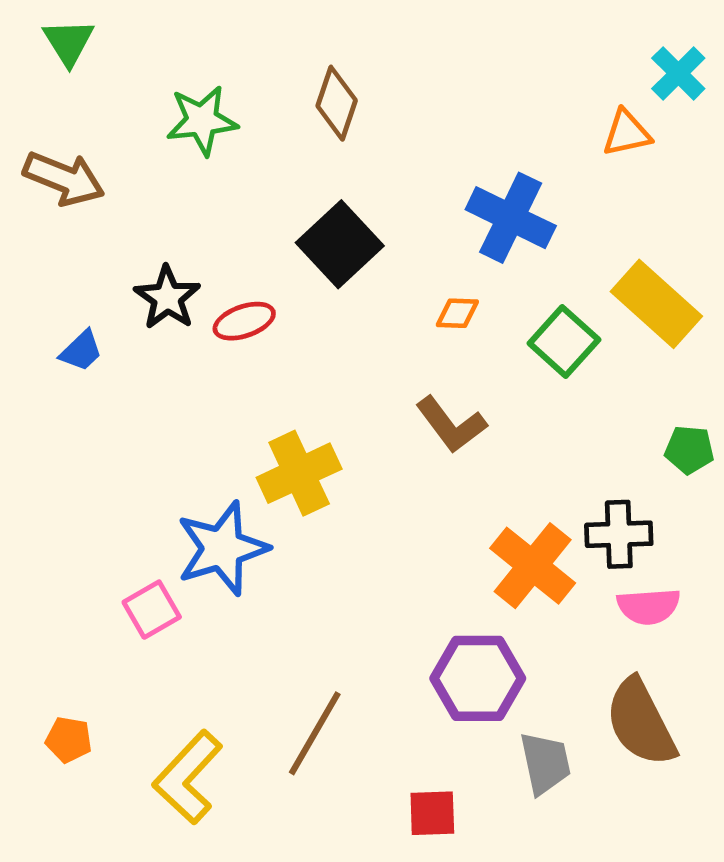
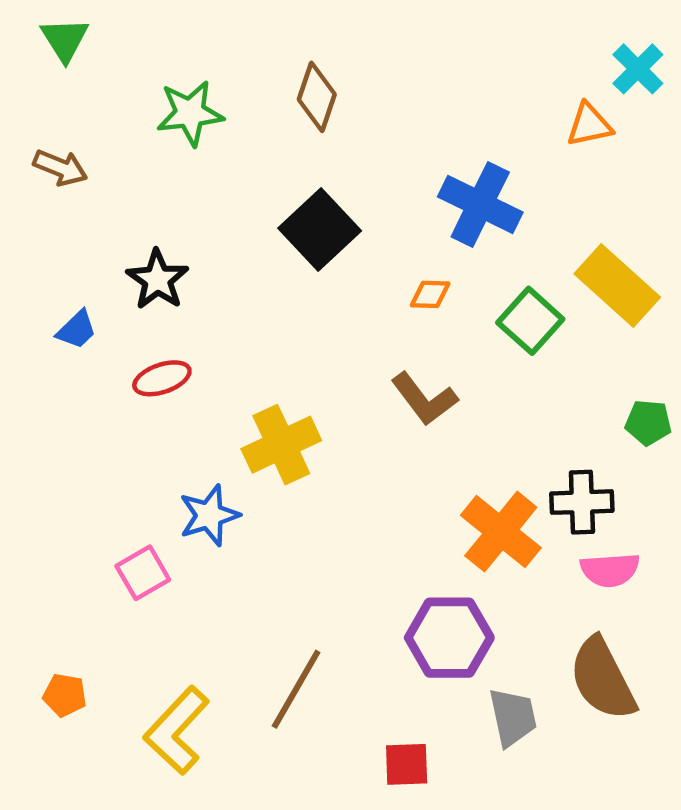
brown arrow: (64, 178) -> (60, 168), size x0.7
red ellipse: (244, 321) -> (162, 378), moved
blue star: (222, 548) -> (209, 515), size x0.7

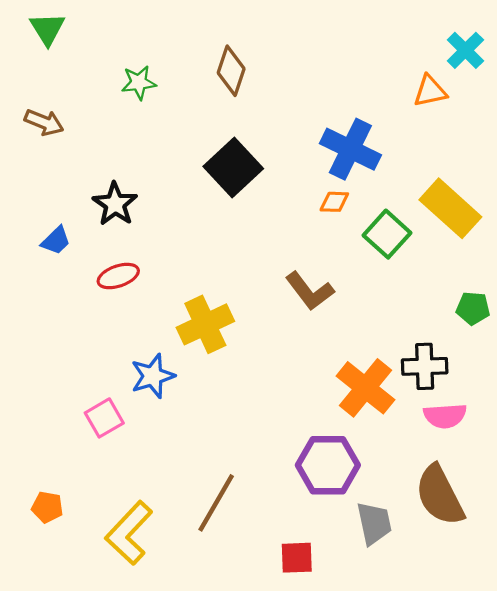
green star: (190, 113) -> (139, 83), size x0.7
orange diamond: (430, 294) -> (334, 202), moved

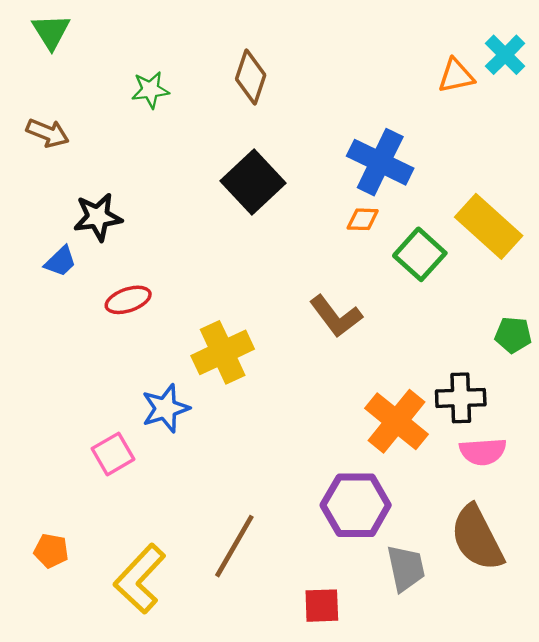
orange triangle: (430, 91) -> (456, 76), moved
black star: (115, 204) -> (98, 217), moved, turned 30

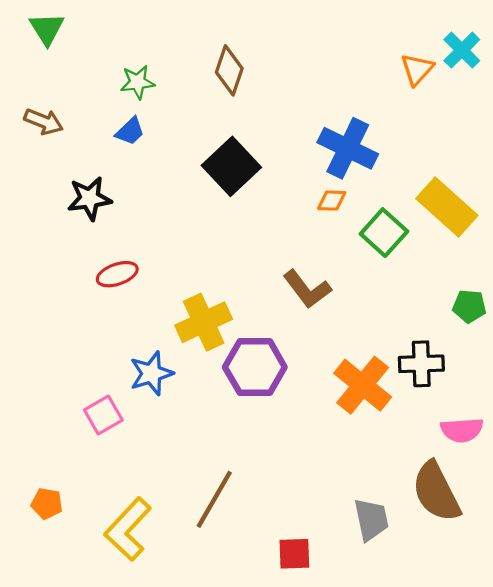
orange triangle: (456, 76) -> (417, 69), turned -36
blue trapezoid: (60, 261) -> (130, 131), moved
pink semicircle: (483, 452) -> (462, 430), moved
purple hexagon: (356, 505) -> (255, 367), moved

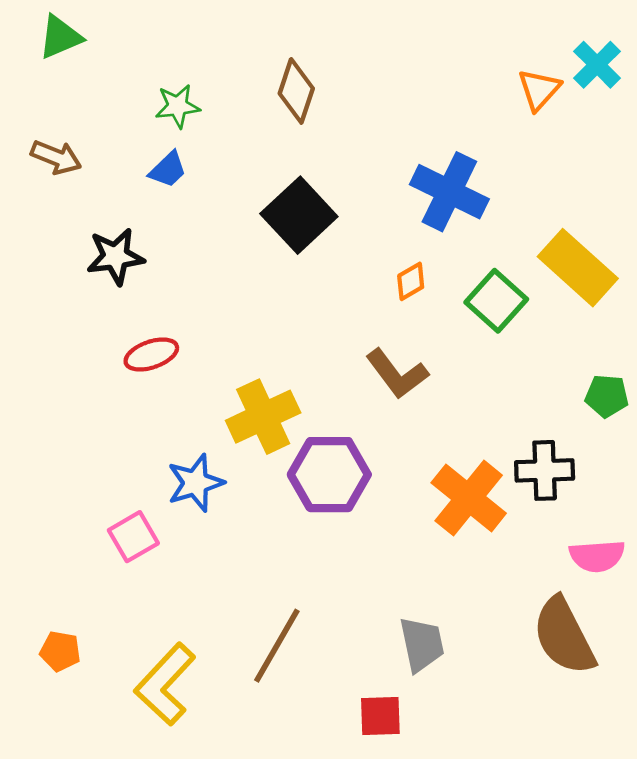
green triangle: (47, 29) -> (60, 37), turned 39
orange diamond: (332, 201) -> (411, 281), moved, turned -32
gray trapezoid: (371, 520) -> (422, 644), moved

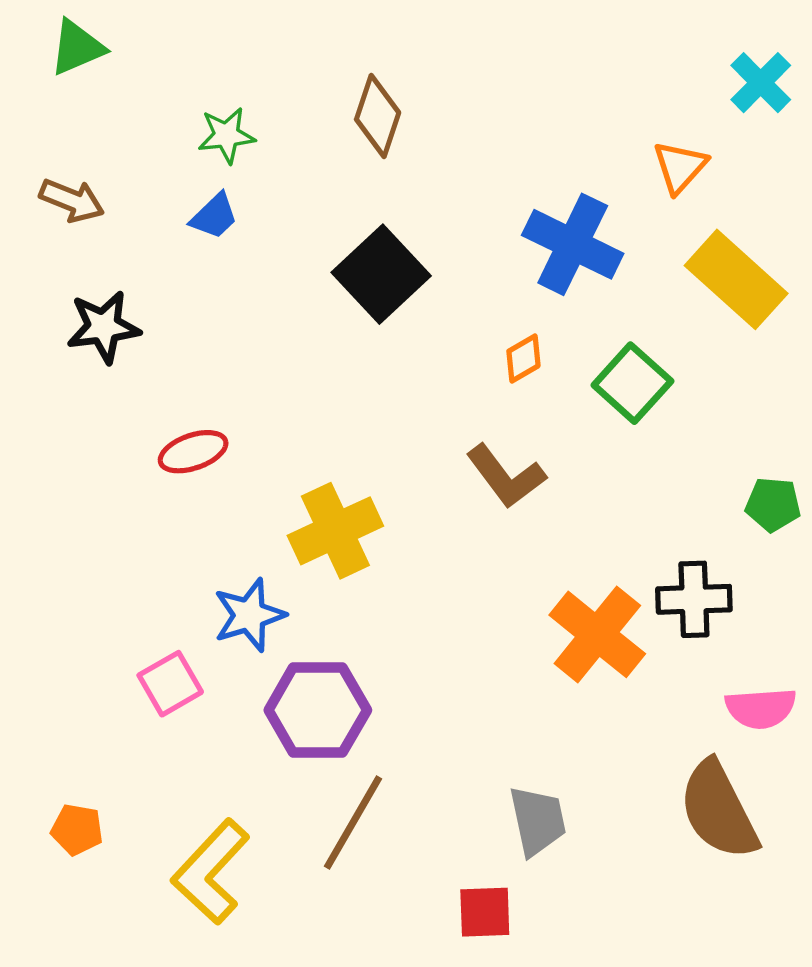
orange triangle: (539, 90) -> (680, 167), moved
black star: (115, 257) -> (103, 327), moved
yellow rectangle: (578, 268) -> (736, 279), moved
purple hexagon: (329, 475) -> (318, 710), moved

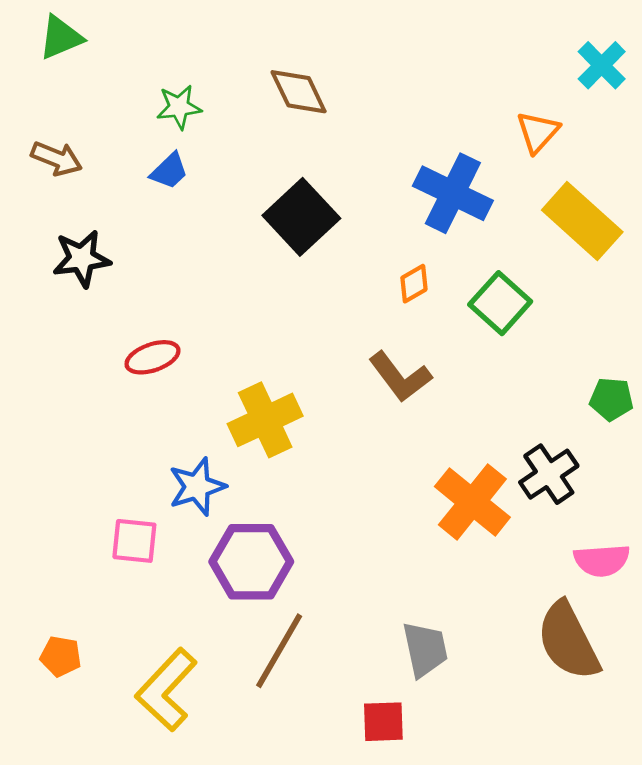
brown diamond: (378, 116) -> (299, 92), turned -44
black cross: (694, 599) -> (549, 474), turned -32
pink square: (170, 684) -> (134, 541), turned 36

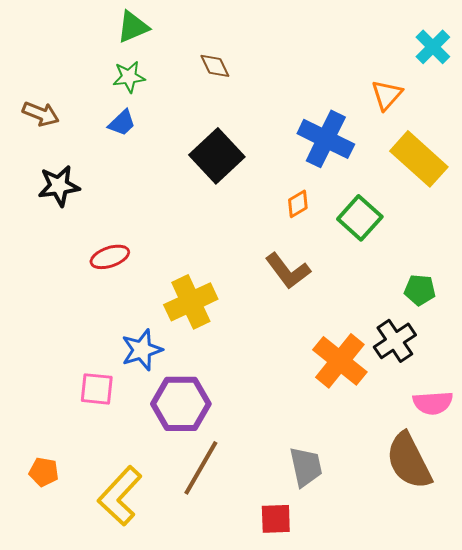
green triangle: (61, 37) -> (133, 27), moved
brown diamond: (299, 92) -> (215, 66), size x0.7
green pentagon: (611, 399) -> (420, 290), moved

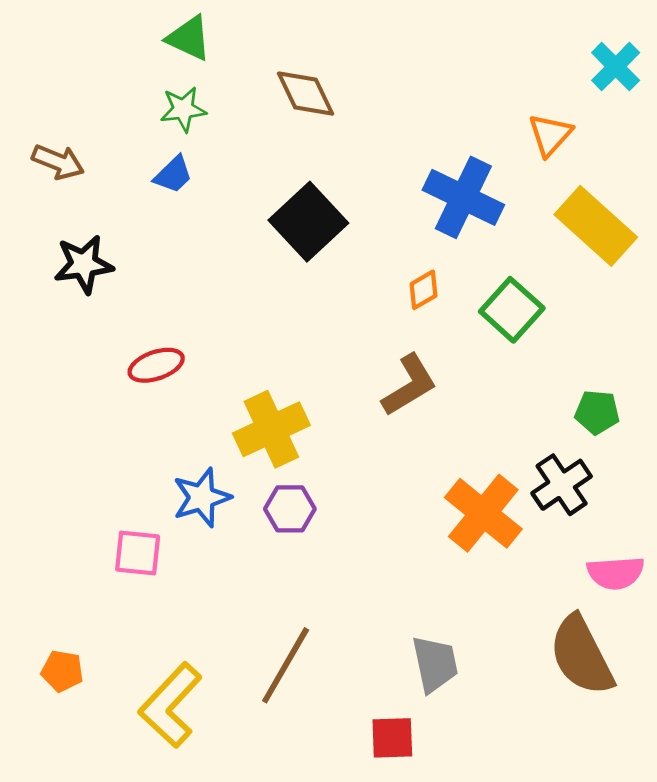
green triangle: (133, 27) -> (189, 38), turned 48
brown diamond: (215, 66) -> (306, 94), size x1.4
brown L-shape: (288, 271) -> (409, 385), turned -84
purple hexagon: (181, 404) -> (290, 509), moved, size x0.6

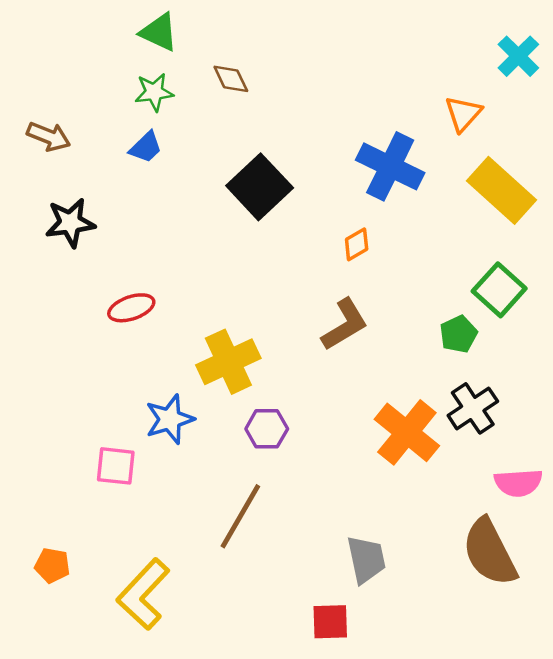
brown diamond: (306, 94) -> (231, 79), moved, size x0.7
green square: (512, 310) -> (499, 290), moved
green pentagon: (597, 412) -> (458, 334), moved, turned -30
purple hexagon: (290, 509) -> (267, 429), moved
brown line: (286, 665) -> (240, 516), moved

